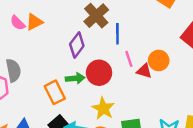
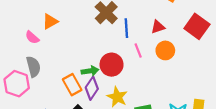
pink semicircle: (18, 23) -> (32, 37), moved
purple diamond: (77, 45) -> (92, 88), moved
red triangle: (144, 71) -> (158, 27), moved, turned -32

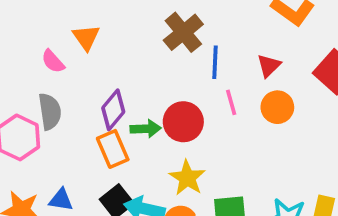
orange triangle: (50, 21) -> (86, 37), turned -42
red triangle: (158, 27) -> (269, 66), turned -32
purple diamond: (92, 88) -> (113, 110), moved

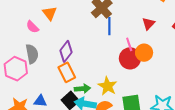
blue line: (215, 62) -> (109, 26), moved
orange circle: (277, 107) -> (144, 53), moved
red circle: (183, 122) -> (130, 58), moved
green arrow: (146, 129) -> (82, 89), moved

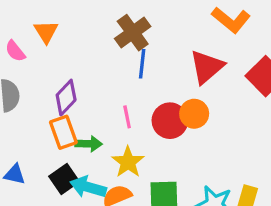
red triangle: (148, 24) -> (207, 67), size x1.6
pink line: (129, 44) -> (127, 117), moved
green arrow: (82, 89) -> (89, 144), moved

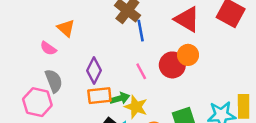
red triangle: (207, 67) -> (187, 19), turned -32
orange rectangle: (63, 132) -> (99, 96), turned -60
yellow star: (128, 162) -> (136, 107), moved

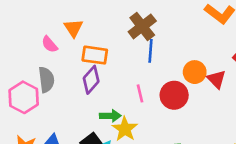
red triangle: (187, 19) -> (216, 79), moved, size x0.7
orange circle: (188, 55) -> (195, 72), moved
orange rectangle: (99, 96) -> (95, 55), moved

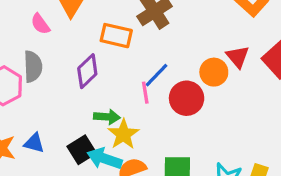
blue line: (150, 51) -> (156, 75), moved, turned 35
orange rectangle: (95, 55) -> (116, 36), moved
red triangle: (216, 79) -> (238, 57), moved

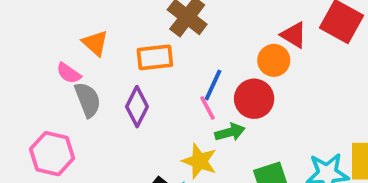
gray semicircle: (33, 67) -> (88, 100), moved
green arrow: (107, 117) -> (230, 132), moved

